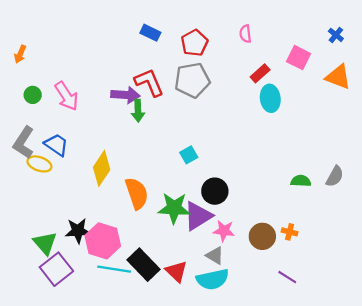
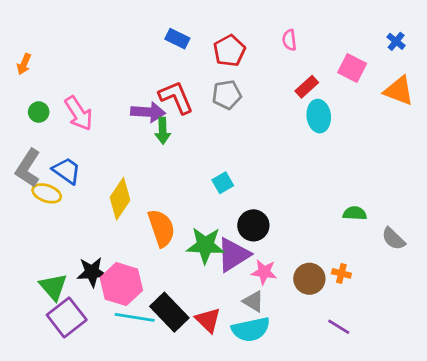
gray pentagon: (192, 80) -> (227, 95), size x0.7
gray semicircle: (335, 176) -> (393, 239), moved, turned 105

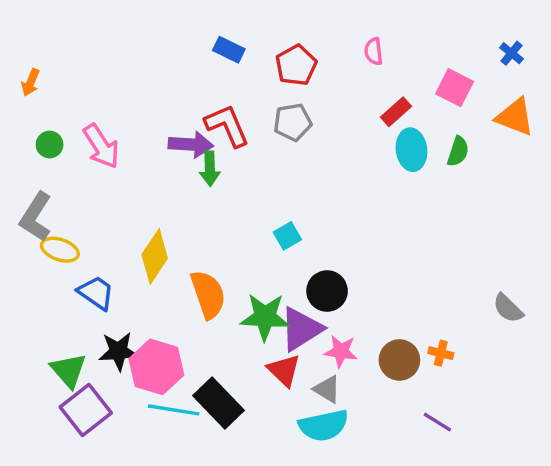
blue trapezoid: (67, 171) -> (96, 293), moved
green semicircle: (355, 213) -> (458, 151), moved, turned 105
red triangle: (208, 320) -> (284, 370), moved

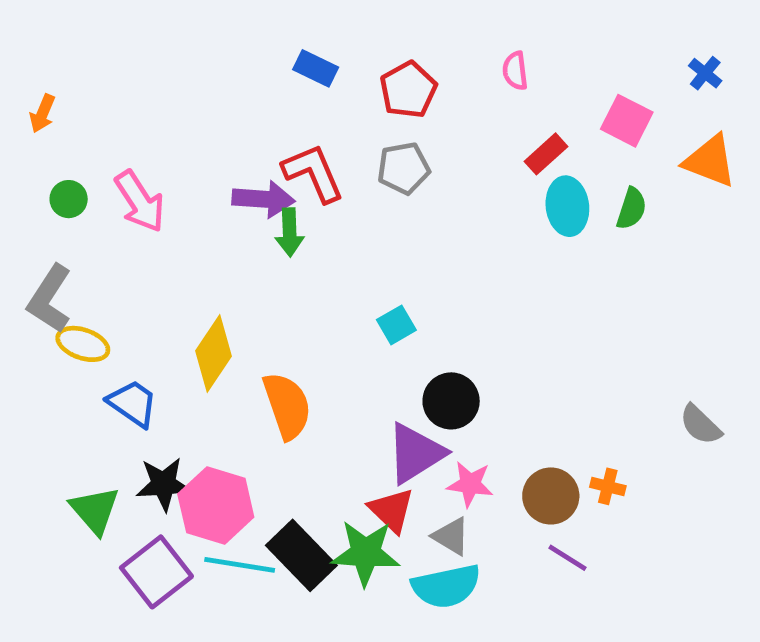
green star: (265, 317) -> (366, 553), moved
purple square: (86, 410) -> (156, 572), moved
purple line: (437, 422) -> (567, 558), moved

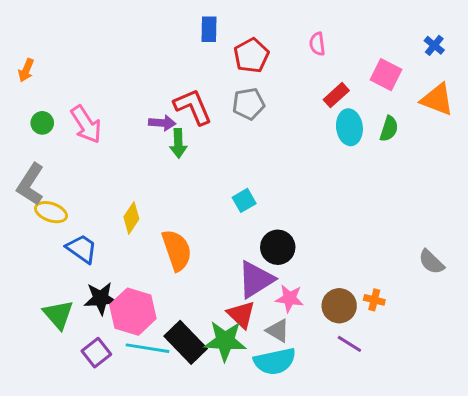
blue rectangle: (316, 68) -> (209, 29), moved, turned 65
purple arrow: (263, 199) -> (162, 123), size x0.7
yellow diamond: (213, 353) -> (131, 218), size x0.7
purple square: (156, 572) -> (96, 353), size x0.7

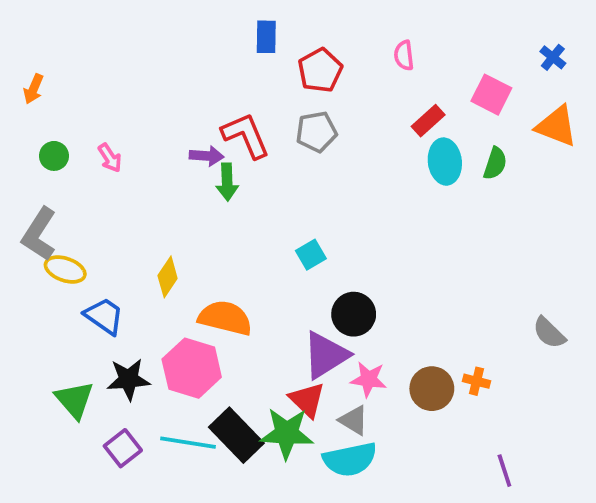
pink arrow: (86, 124) -> (110, 158), size x0.6
orange semicircle: (177, 250) -> (225, 318), turned -57
pink hexagon: (133, 312) -> (192, 368), moved
purple line: (349, 344) -> (504, 471), moved, turned 40

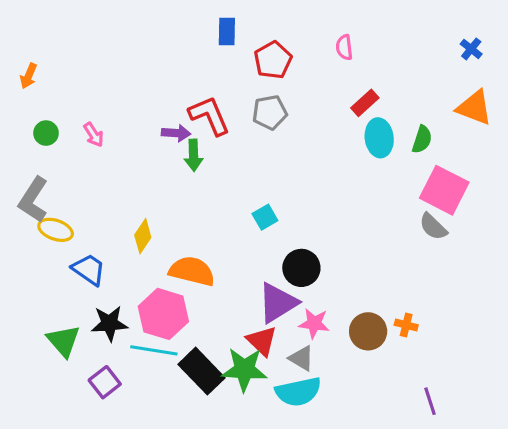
pink square: (491, 95) -> (444, 190), moved, size x1.4
gray semicircle: (549, 333) -> (433, 227), moved
cyan line: (188, 443) -> (154, 350), moved

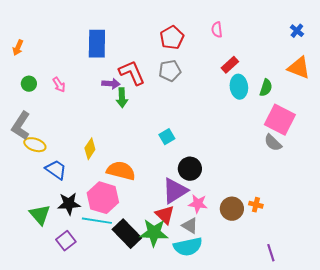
blue rectangle: (227, 32) -> (97, 44), moved, size x1.6

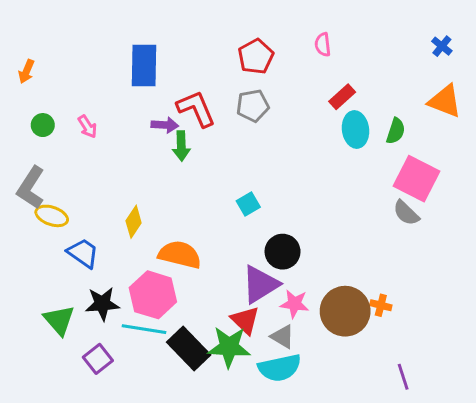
brown circle: (232, 209) -> (345, 311), size x1.4

